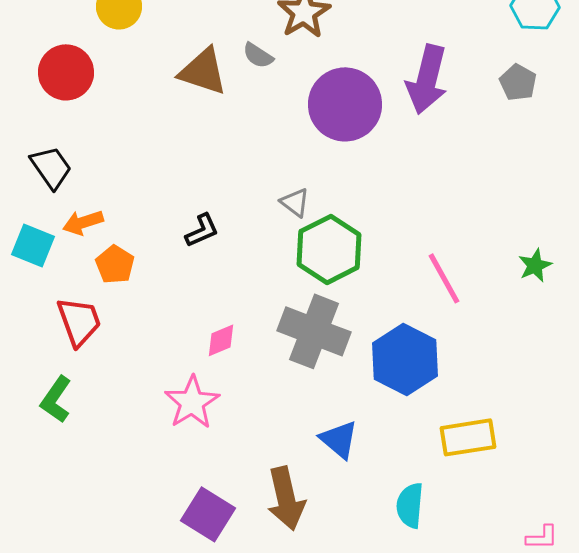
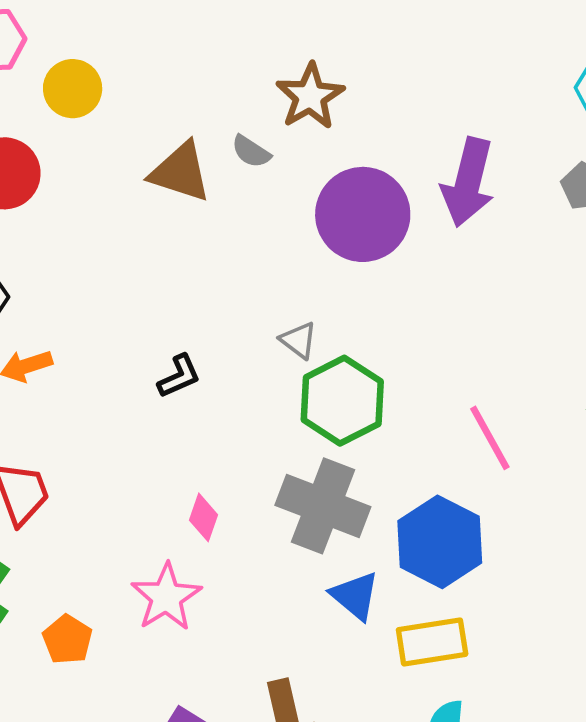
orange pentagon: (115, 264) -> (67, 639), moved
pink diamond: (221, 340) -> (204, 517), turned -48
yellow rectangle: (468, 437) -> (432, 642), moved
blue triangle: (339, 439) -> (355, 596), moved

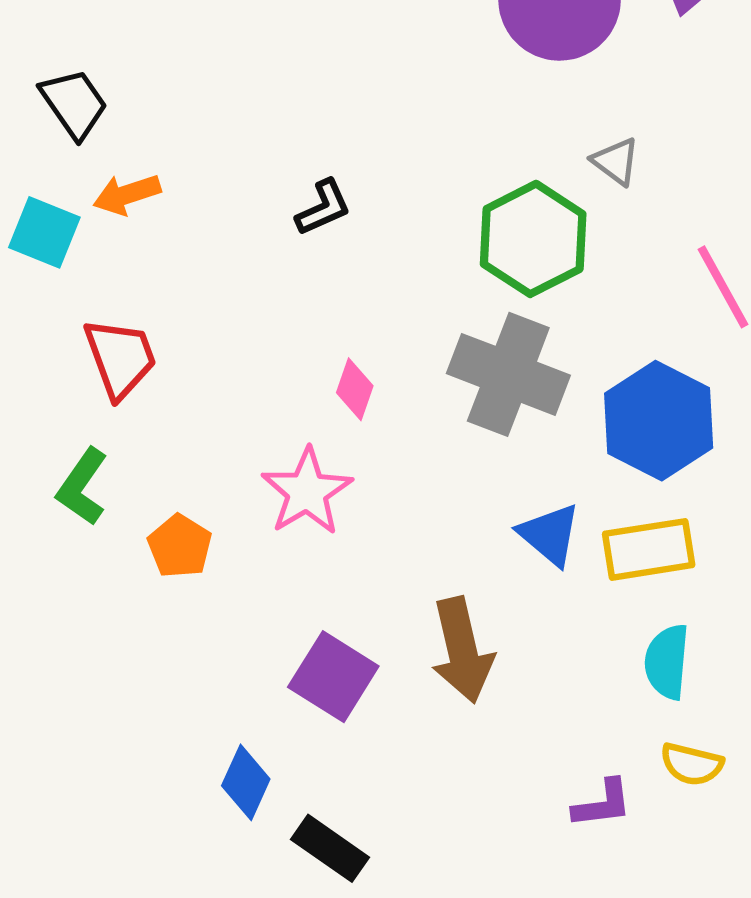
gray triangle: (299, 340) -> (616, 161), moved
blue triangle: (355, 596) -> (550, 535), moved

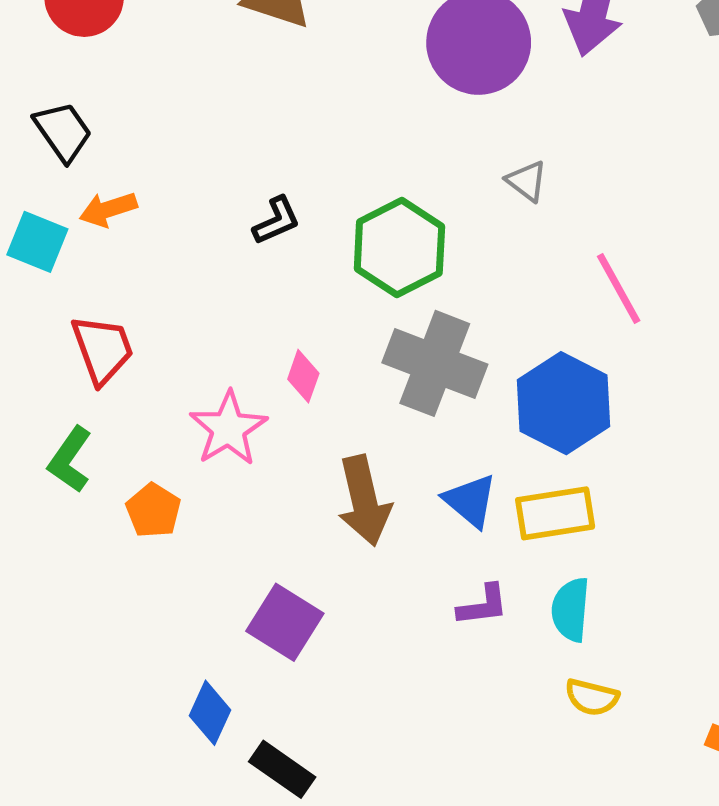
green hexagon: (533, 239) -> (399, 248), moved
pink star: (307, 492) -> (228, 429), moved
brown arrow: (462, 650) -> (364, 501), moved
purple L-shape: (602, 804) -> (483, 605), moved

